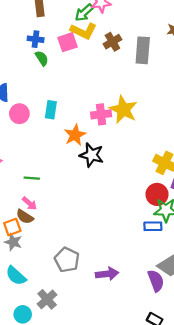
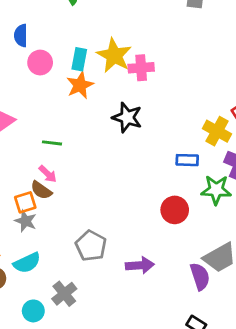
yellow star: (123, 110) -> (114, 55), moved
orange star: (75, 135) -> (80, 85), moved
red circle: (157, 194) -> (175, 210), moved
blue rectangle: (153, 226) -> (187, 160), moved
cyan semicircle: (16, 276) -> (27, 263), turned -70

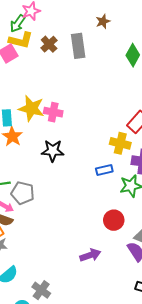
pink cross: (141, 68) -> (53, 112), turned 30
red circle: (175, 210) -> (114, 220), moved
gray pentagon: (91, 246) -> (23, 193), moved

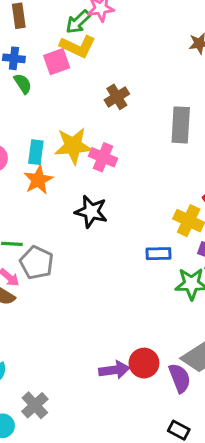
brown cross: (49, 44) -> (117, 97), moved
gray rectangle: (78, 46) -> (181, 125), moved
yellow star: (31, 108) -> (73, 146), turned -30
red circle: (114, 220) -> (144, 363), moved

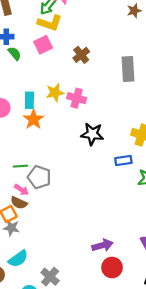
pink square: (57, 62) -> (43, 45), moved
yellow star: (73, 146) -> (55, 93), size x0.7
black star: (91, 212) -> (92, 134), moved
red circle: (144, 363) -> (112, 268), moved

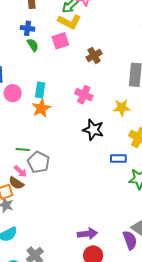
yellow star: (55, 93) -> (122, 108), moved

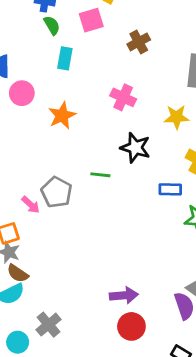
cyan rectangle: (40, 90) -> (65, 58), moved
green line: (23, 149) -> (100, 175), moved
brown semicircle: (16, 183) -> (18, 273), moved

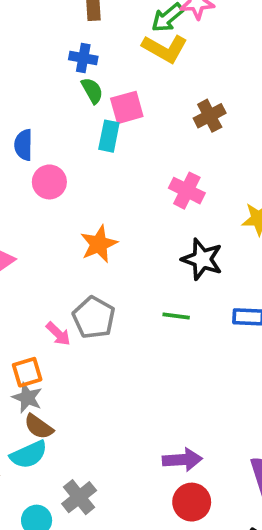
pink square: (91, 20) -> (127, 107), moved
orange star: (62, 115) -> (99, 244), moved
green line: (100, 175) -> (176, 316), moved

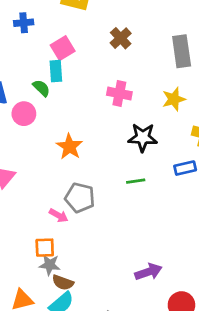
green semicircle: (92, 91) -> (41, 88), moved
orange square: (27, 372) -> (45, 248), turned 30
purple arrow: (182, 460) -> (148, 272), moved

